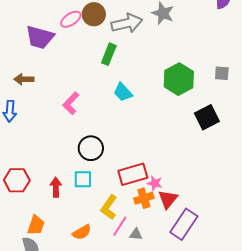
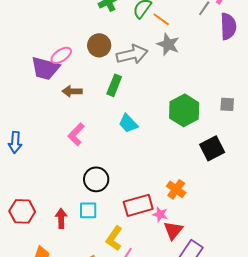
pink ellipse: (71, 19) -> (61, 55), moved
brown arrow: (24, 79) -> (72, 91), moved
orange cross: (144, 198) -> (176, 189), moved, turned -36

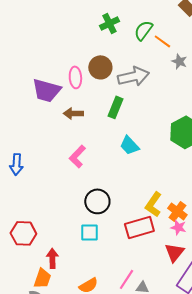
gray star: (168, 44) -> (179, 61), moved, size x0.7
pink ellipse: (61, 55) -> (75, 77), moved, turned -60
pink star: (160, 214) -> (178, 227), moved
red arrow: (61, 218) -> (52, 258), moved
yellow L-shape: (114, 238) -> (153, 204), moved

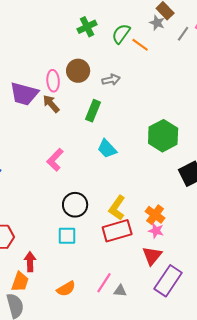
gray star: (179, 61) -> (157, 23), moved
gray arrow: (133, 76) -> (111, 80), size x0.6
brown arrow: (73, 113) -> (51, 104), moved, turned 48
yellow L-shape: (153, 204) -> (117, 208), moved

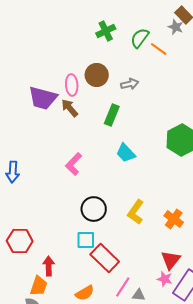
red rectangle: (117, 231) -> (105, 258), moved, turned 60
pink star: (156, 231) -> (165, 279), moved

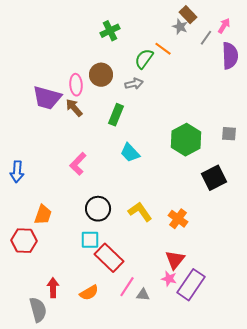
green semicircle: (140, 38) -> (144, 59), moved
yellow L-shape: (136, 212) -> (140, 212), turned 110
red arrow: (49, 266) -> (53, 288), moved
orange trapezoid: (39, 286) -> (43, 215), moved

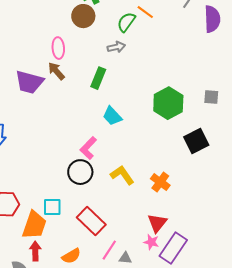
brown circle: (101, 75) -> (83, 16), moved
purple trapezoid: (47, 98) -> (29, 82), moved
pink L-shape: (78, 164) -> (88, 148), moved
orange trapezoid: (43, 215) -> (34, 225), moved, size x1.4
cyan square: (90, 240) -> (52, 207), moved

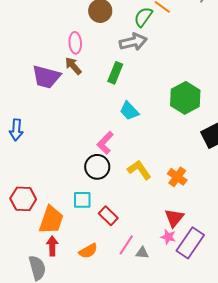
gray arrow: (116, 47) -> (133, 42), size x1.5
cyan square: (52, 207) -> (82, 200), moved
red rectangle: (91, 221) -> (108, 216), size x0.7

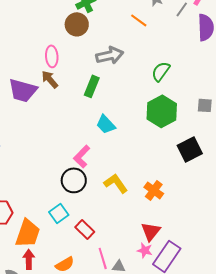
green semicircle: (143, 17) -> (161, 71), moved
cyan square: (82, 200) -> (59, 213), turned -36
pink line: (126, 245) -> (103, 258), turned -50

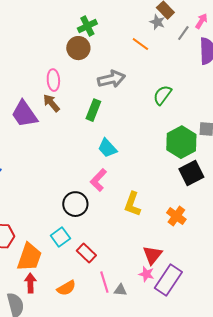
purple trapezoid: (23, 90) -> (24, 114), turned 40
green hexagon: (162, 111) -> (181, 142), moved
pink L-shape: (82, 156) -> (98, 180), moved
yellow L-shape: (116, 183) -> (132, 204), moved, turned -125
orange cross: (154, 190) -> (176, 216), moved

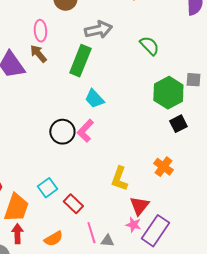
green semicircle: (162, 95) -> (149, 46), turned 100
green rectangle: (93, 110) -> (80, 61), size x1.4
black square: (191, 173) -> (178, 124), size x0.7
black circle: (75, 204) -> (62, 132), moved
yellow L-shape: (132, 204) -> (119, 179), moved

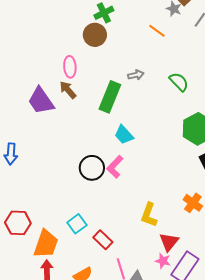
gray arrow: (98, 30) -> (136, 75), moved, size x0.6

